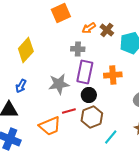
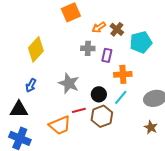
purple rectangle: (85, 72) -> (107, 55), moved, size x0.6
gray star: (59, 84) -> (69, 83), turned 30
cyan line: (111, 137) -> (121, 97), moved

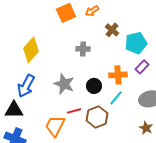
orange arrow: (99, 27) -> (92, 11), moved
purple rectangle: (107, 55) -> (142, 67), moved, turned 32
blue arrow: (31, 85) -> (26, 86), size x1.6
black circle: (99, 94) -> (94, 86), moved
orange trapezoid: (60, 125) -> (55, 126), turned 140

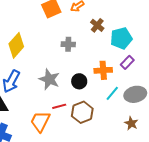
cyan line: (116, 98) -> (112, 93), moved

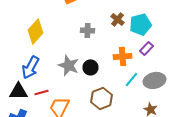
brown cross: (97, 25) -> (118, 19), moved
black circle: (79, 81) -> (90, 67), moved
red line: (59, 106) -> (42, 92), moved

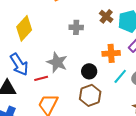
blue arrow: (30, 67) -> (19, 64), turned -60
black circle: (90, 67) -> (89, 71), moved
red line: (42, 92) -> (41, 78), moved

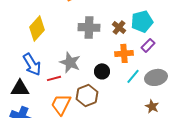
brown cross: (106, 16) -> (119, 27), moved
gray cross: (76, 27) -> (89, 27), size x1.5
brown hexagon: (90, 95) -> (87, 95), moved

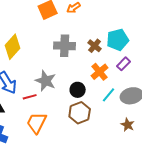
orange cross: (124, 53) -> (100, 72), turned -36
brown hexagon: (87, 95) -> (80, 113), moved

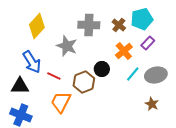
gray star: (46, 81) -> (67, 46), moved
red line: (30, 97) -> (54, 76), turned 40
brown hexagon: (80, 113) -> (84, 82), moved

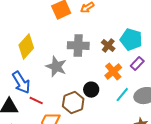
cyan pentagon: (142, 19) -> (131, 40), turned 30
red line: (54, 76) -> (36, 101), moved

